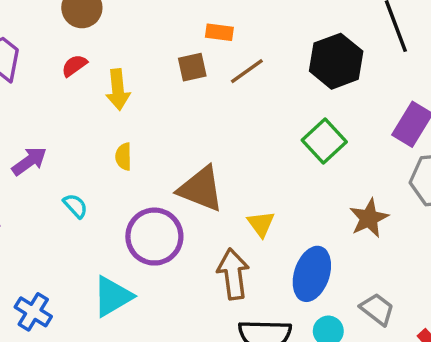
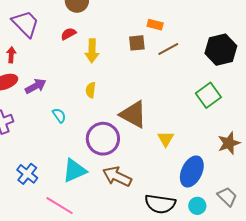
brown arrow: (233, 274) -> (117, 176), moved, turned -64

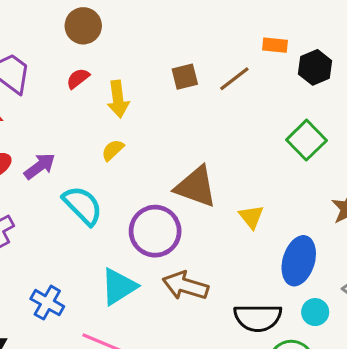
orange rectangle: (155, 25) -> (275, 45), moved
black hexagon: (221, 50) -> (315, 67), size x0.7
yellow semicircle: (91, 90) -> (113, 150), moved, turned 49
cyan semicircle: (59, 115) -> (83, 205), size x1.8

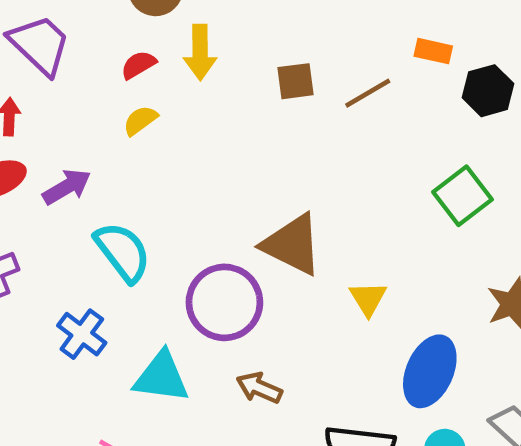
yellow arrow: (118, 99) -> (200, 52), moved
yellow semicircle: (113, 150) -> (140, 120), moved
cyan triangle: (119, 286) -> (161, 377), turned 33
brown arrow: (185, 286) -> (259, 388), size x0.7
blue cross: (47, 303) -> (82, 334), moved

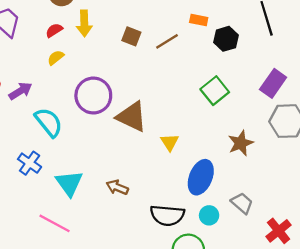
brown square: (295, 81) -> (131, 36), turned 30
purple circle: (224, 302) -> (93, 96), moved
cyan triangle: (161, 377) -> (69, 183), turned 48

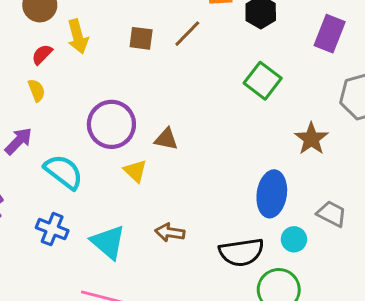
yellow semicircle: (56, 58) -> (37, 90), moved, turned 120
purple rectangle: (273, 83) -> (330, 34), moved
brown triangle: (132, 117) -> (166, 139), size x0.6
yellow triangle: (170, 142) -> (135, 171), moved

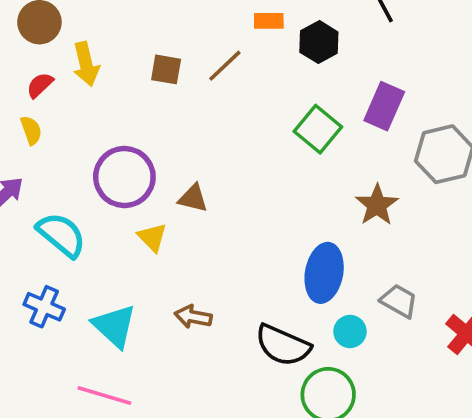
purple rectangle: (330, 34) -> (384, 106), moved
black semicircle: (241, 252) -> (283, 345), turned 30

